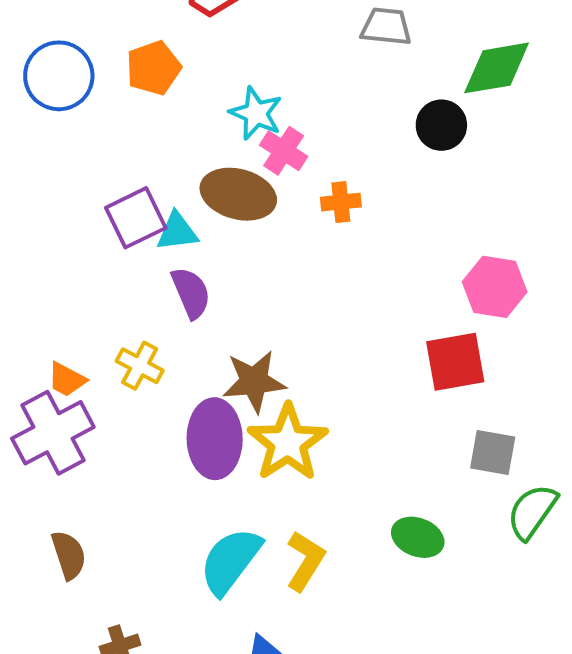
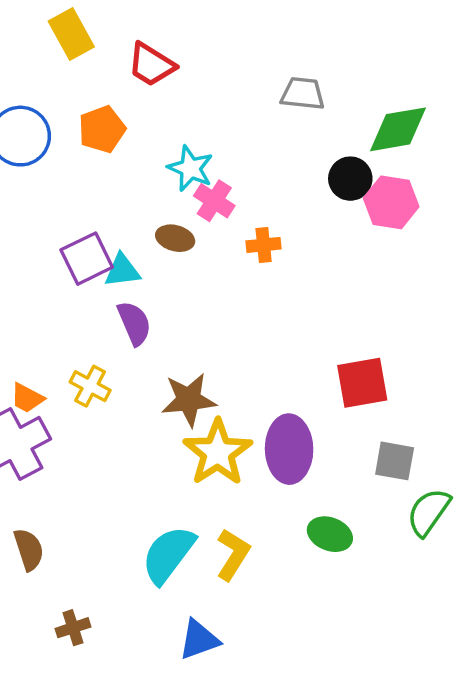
brown ellipse: (238, 194) -> (175, 238), size x0.6
pink hexagon: (495, 287) -> (391, 202), moved
purple ellipse: (215, 439) -> (289, 449), moved

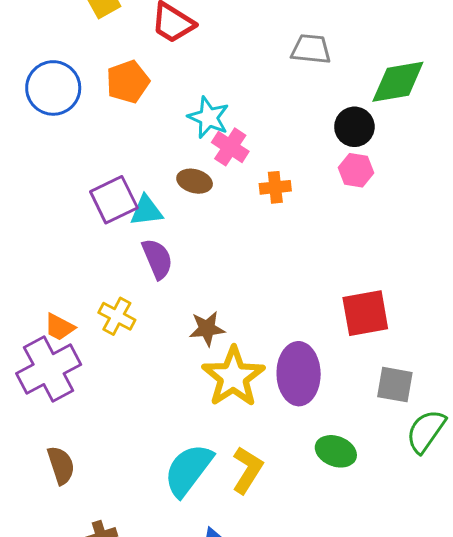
pink hexagon: (391, 202) -> (356, 170), moved, size x0.7
brown star: (189, 400) -> (207, 329), size x0.7

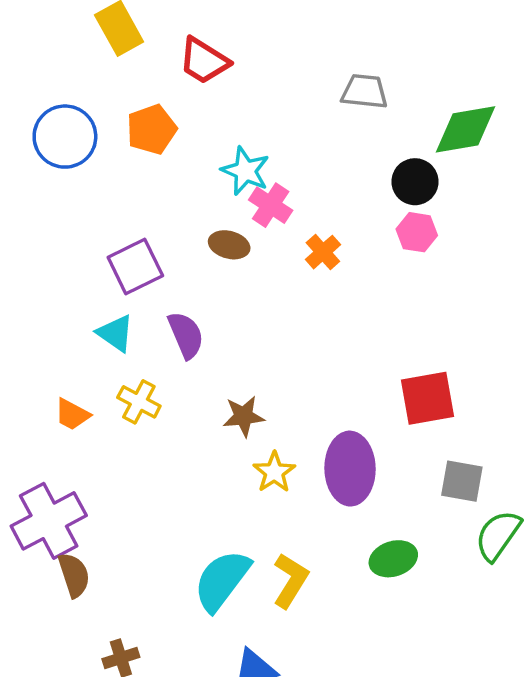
orange cross: (275, 187) -> (323, 252), turned -36
cyan triangle: (146, 211) -> (115, 333), moved, turned 42
purple cross: (49, 369) -> (49, 521), moved
yellow star: (233, 377) -> (274, 472), size x0.6
green ellipse: (336, 451) -> (393, 559), turned -39

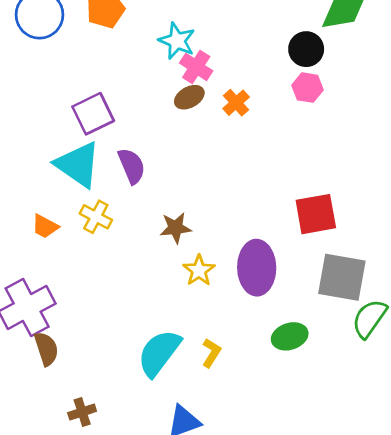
brown ellipse: (229, 245) -> (189, 97), moved, turned -44
cyan triangle: (115, 333) -> (78, 165), size x1.6
gray square: (462, 481) -> (342, 277), size x1.5
yellow L-shape: (290, 580) -> (211, 353), size x0.7

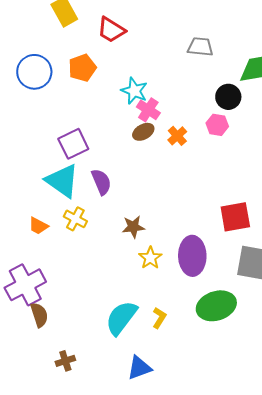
pink hexagon: (308, 88) -> (217, 125), moved
green ellipse: (290, 336) -> (216, 306), size x1.5

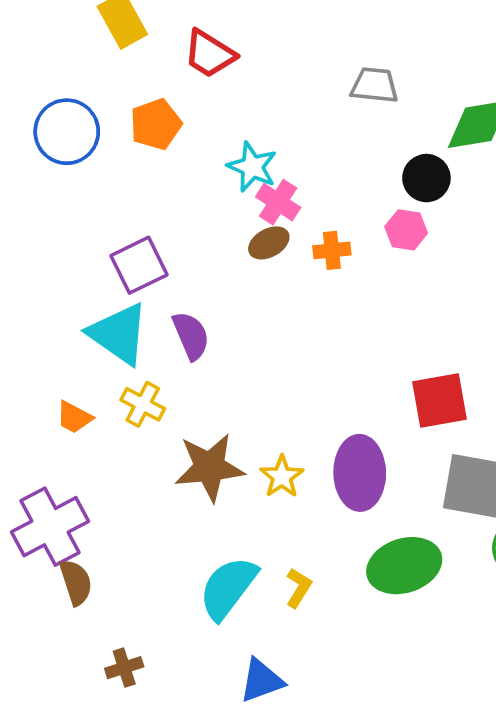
orange cross: (177, 136) -> (332, 250), turned 36
brown star: (133, 227) -> (210, 467), moved, size x1.6

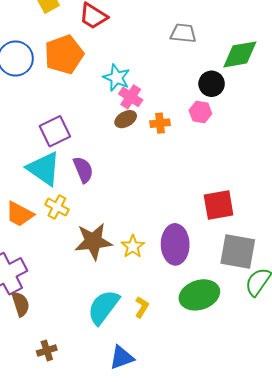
orange pentagon: (156, 124) -> (64, 54), size x1.4
orange trapezoid: (74, 417) -> (20, 214), size x1.4

